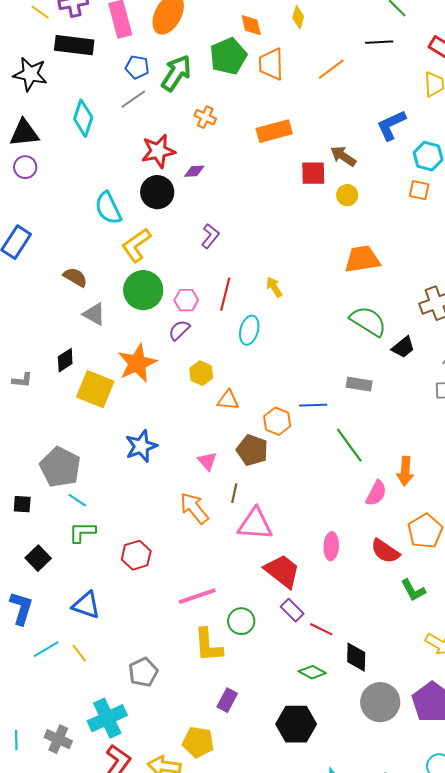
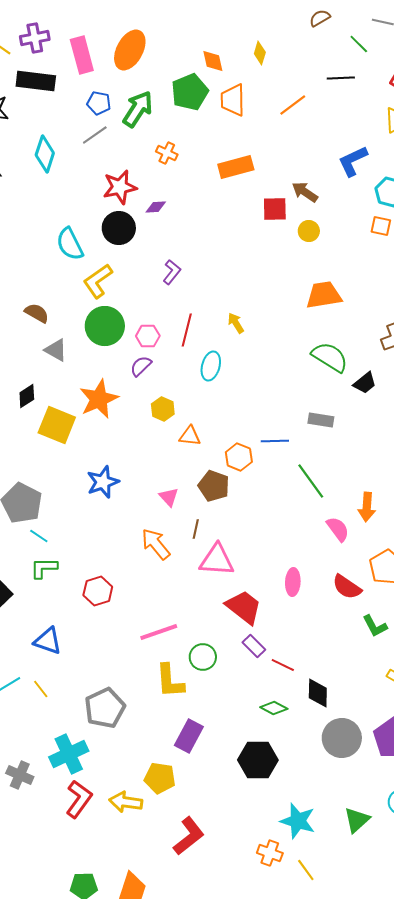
pink semicircle: (376, 493) -> (338, 529), turned -64
gray pentagon: (143, 672) -> (105, 708), size x1.4
purple rectangle: (227, 700) -> (189, 736), size x1.4

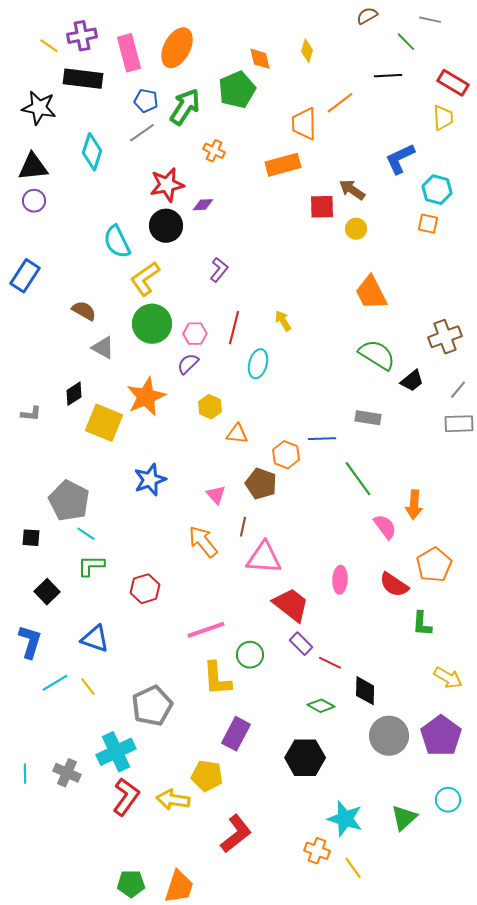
orange trapezoid: (233, 100) -> (304, 124), moved
orange trapezoid: (324, 295) -> (371, 293), turned -108
green L-shape: (375, 626) -> (422, 624), turned 32

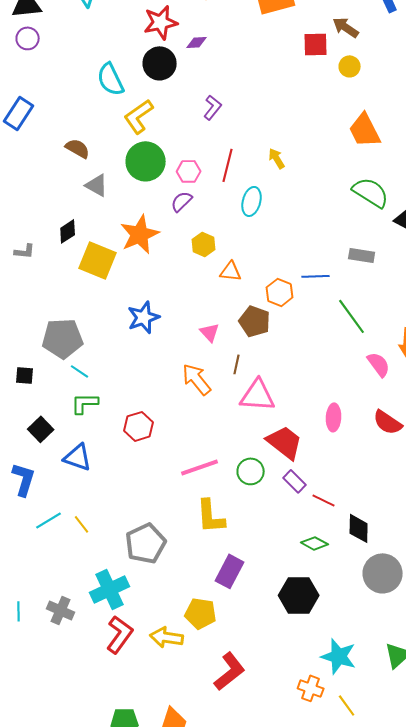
gray pentagon: (69, 501) -> (63, 338), turned -30
blue triangle: (95, 639) -> (78, 457), moved
green circle: (250, 655) -> (251, 471), moved

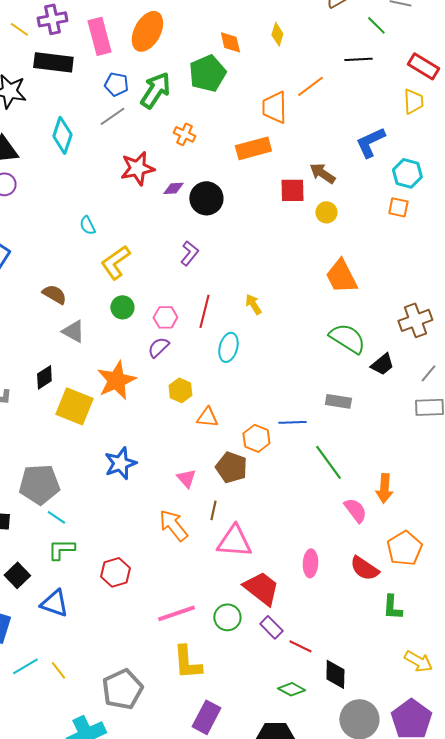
black circle: (160, 63) -> (206, 198), moved
cyan semicircle: (111, 79) -> (87, 225), size x0.6
green circle: (146, 161) -> (122, 307), size x0.6

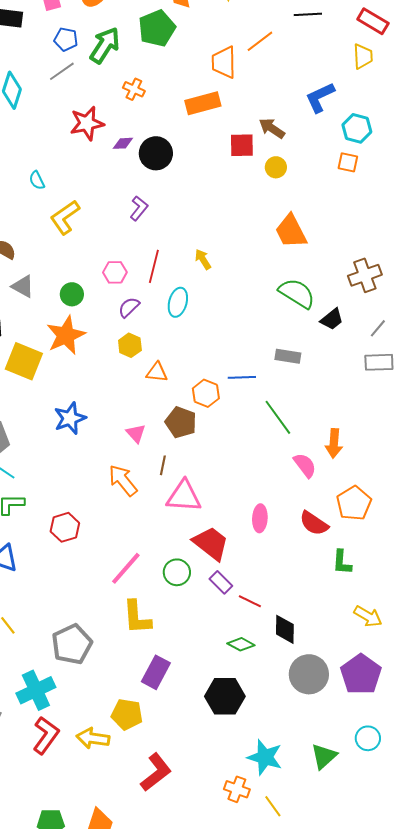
green circle: (122, 307) -> (72, 294), moved
purple semicircle: (158, 347) -> (129, 307), moved
pink line: (176, 613) -> (126, 568), turned -30

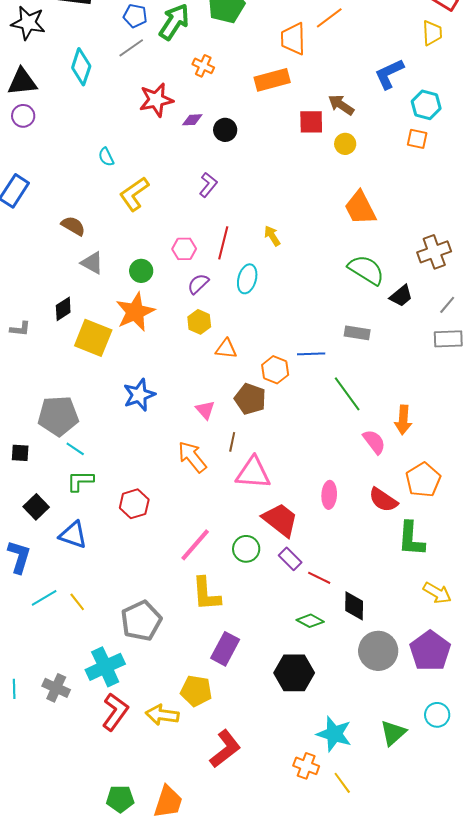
black circle: (156, 153) -> (225, 130), size x0.7
green L-shape: (342, 562) -> (411, 539), size x1.4

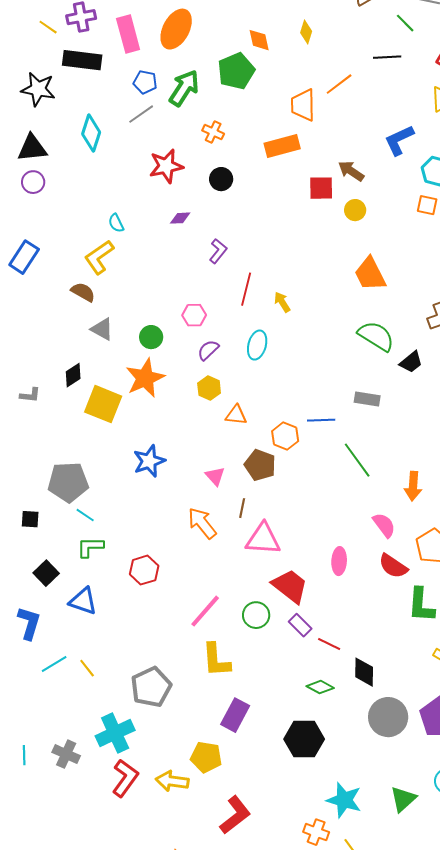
purple diamond: (192, 120) -> (180, 218), moved
black circle: (225, 130) -> (221, 179), moved
yellow L-shape: (134, 194) -> (99, 257), moved
red line: (223, 243) -> (246, 289), moved
pink semicircle: (374, 442) -> (384, 525), moved

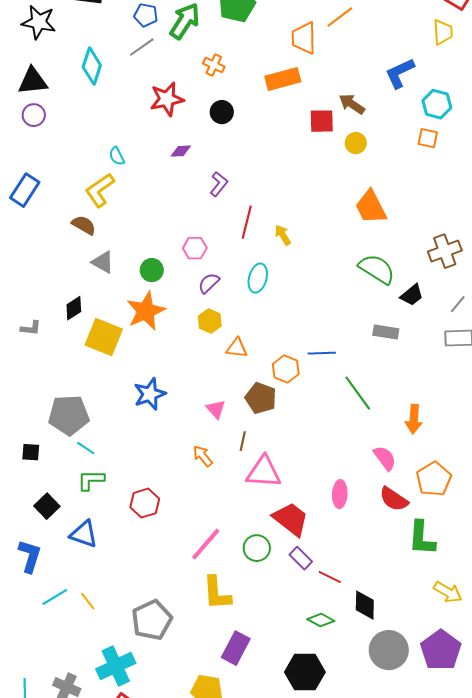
gray rectangle: (367, 399) -> (386, 332), moved
orange arrow: (202, 523) -> (203, 456), size x0.7

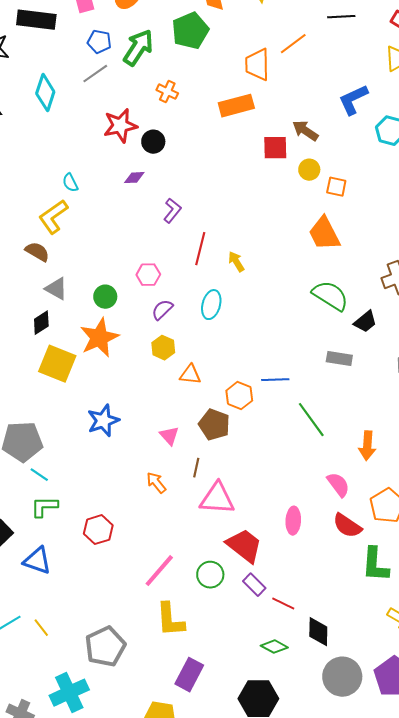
black circle: (222, 112) -> (153, 142), moved
orange square: (428, 138) -> (336, 187), moved
black diamond: (74, 308) -> (41, 323), moved

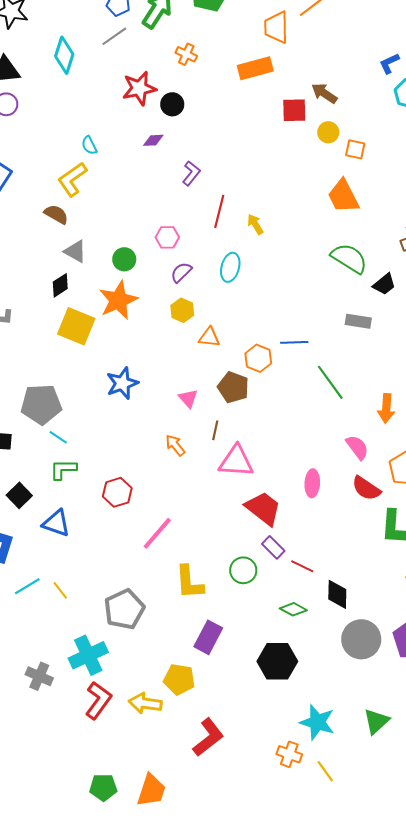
blue L-shape: (353, 100) -> (389, 63), moved, size x0.7
pink line: (159, 571) -> (157, 533), moved
green circle: (210, 575) -> (243, 570), moved

